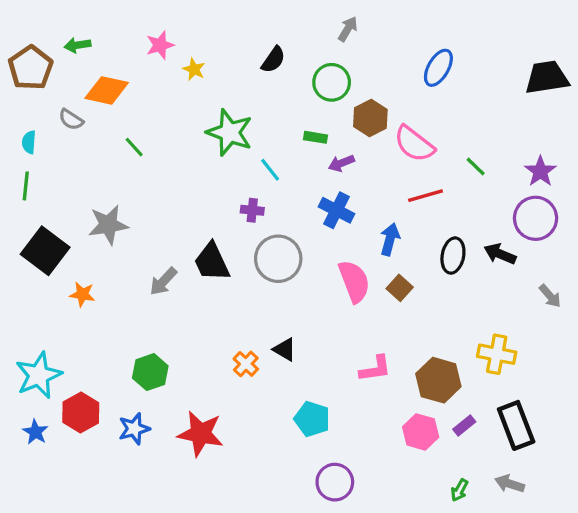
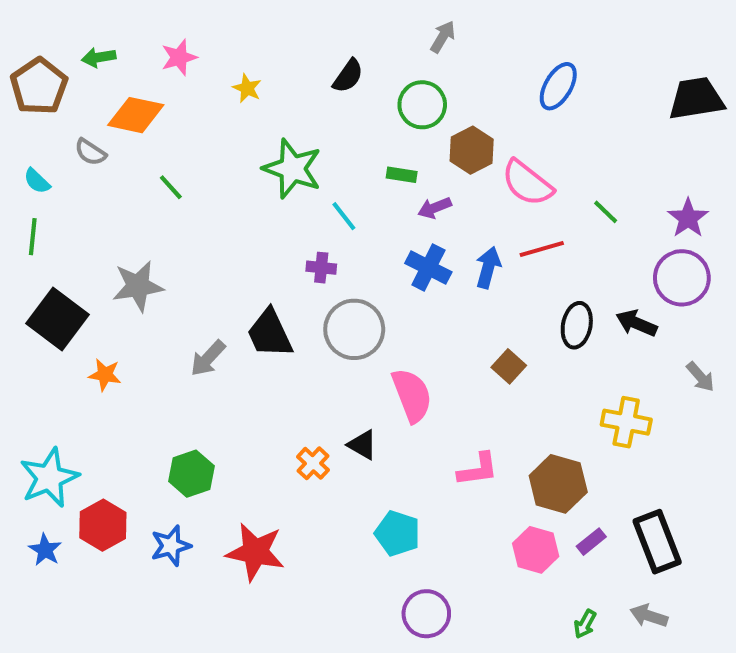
pink star: (160, 45) -> (179, 57), moved
cyan semicircle: (29, 142) -> (37, 181), turned -50
blue arrow: (390, 239) -> (488, 268), moved
pink semicircle: (354, 281) -> (412, 395), moved
yellow cross: (497, 354) -> (626, 422), moved

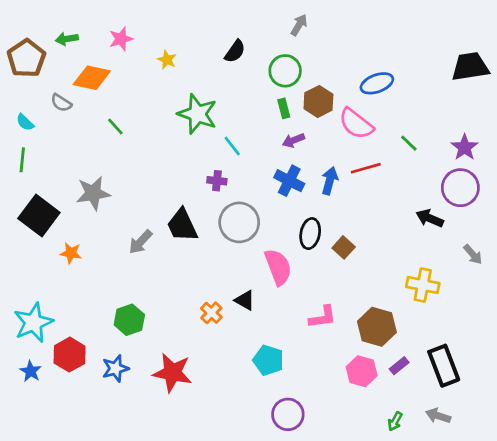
blue ellipse: (558, 86) -> (377, 83), moved, turned 40
green rectangle: (402, 175) -> (284, 108), moved, turned 66
black ellipse: (577, 325) -> (310, 234), moved

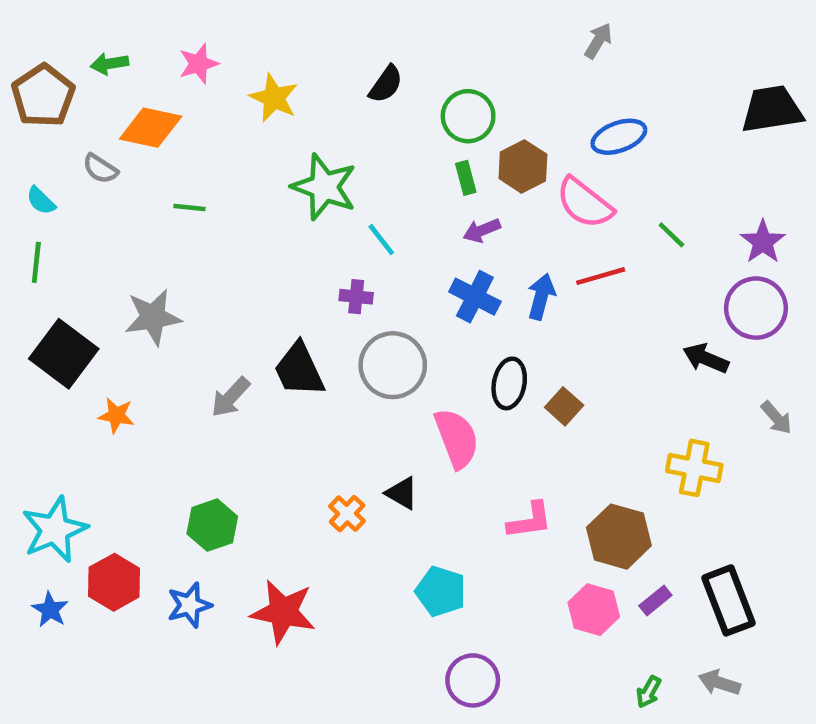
gray arrow: (299, 25) -> (598, 41), moved
yellow star: (167, 60) -> (274, 98), size x1.5
green line: (115, 126) -> (189, 208), turned -42

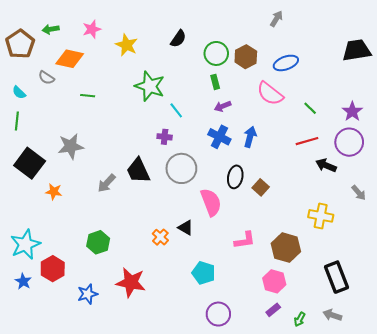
brown hexagon: (523, 166) -> (246, 57), moved
red line: (601, 276) -> (307, 141), moved
purple rectangle: (655, 600) -> (273, 310), moved
blue star: (189, 605) -> (88, 294), moved

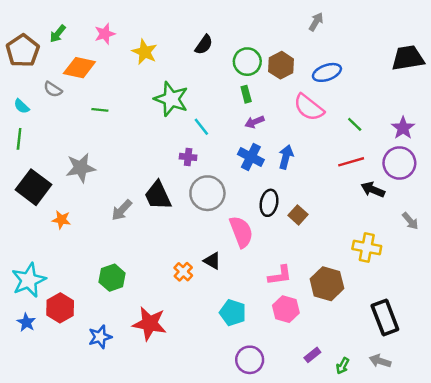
green arrow: (51, 29) -> (58, 34), turned -42
pink hexagon: (274, 281) -> (286, 309), moved

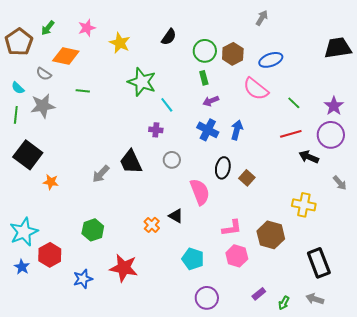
gray star: (81, 168) -> (43, 106), moved
gray circle: (207, 193) -> (172, 160), size x0.6

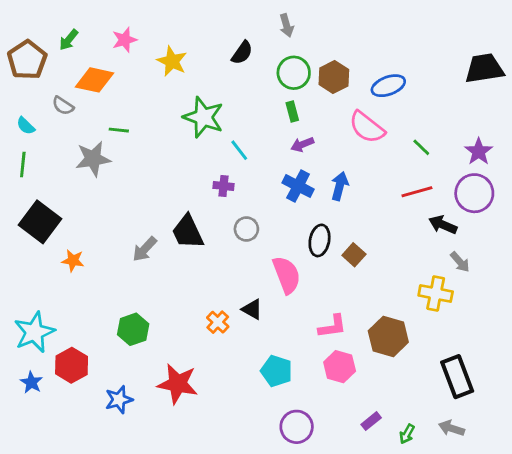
gray arrow: (262, 18) -> (287, 25), moved, turned 133
gray star: (43, 106) -> (93, 159), moved
gray arrow: (340, 183) -> (460, 262), moved

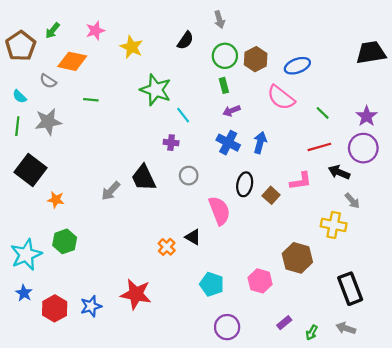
gray star: (93, 159) -> (48, 122), moved
pink L-shape: (332, 326) -> (301, 181), moved
green hexagon: (133, 329) -> (65, 241), moved
red hexagon: (72, 365) -> (55, 308), moved

